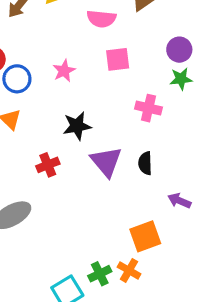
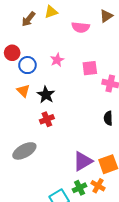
pink square: (118, 59) -> (90, 68), moved
black star: (77, 126) -> (46, 95), moved, turned -30
purple triangle: (106, 162) -> (83, 161), moved, turned 40

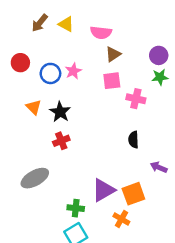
yellow triangle: (51, 12) -> (66, 24), moved, turned 48
brown triangle: (106, 16) -> (113, 54), moved
blue circle: (27, 65) -> (50, 73), moved
green cross: (80, 188) -> (76, 208), moved, turned 32

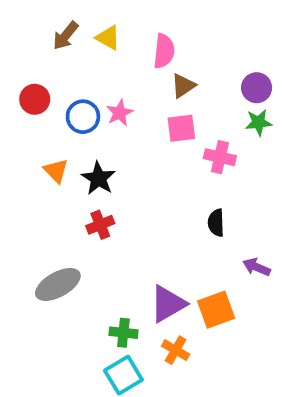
pink semicircle: (101, 33) -> (164, 51), turned -90
orange cross: (121, 219) -> (176, 350), moved

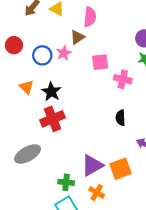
brown triangle: (183, 86) -> (77, 37), moved
red cross: (100, 225) -> (52, 119), size x1.5

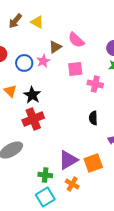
pink semicircle: (90, 17) -> (76, 40), moved, turned 126

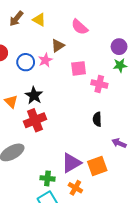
pink semicircle: (76, 40) -> (80, 27), moved
orange triangle: (10, 91) -> (11, 102), moved

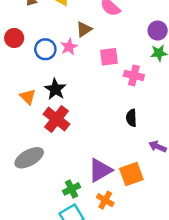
red cross: (35, 120) -> (57, 119), turned -30
green cross: (47, 178) -> (72, 189), turned -32

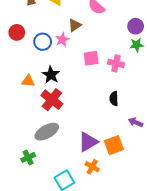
pink square: (109, 57) -> (91, 58), moved
orange triangle: (28, 97) -> (28, 81), turned -40
gray ellipse: (29, 158) -> (47, 132), moved
green cross: (72, 189) -> (28, 157), moved

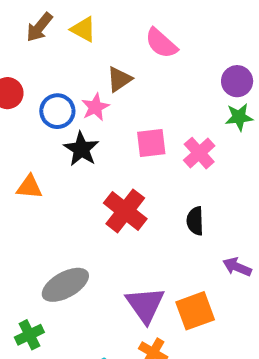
pink cross: (116, 63) -> (199, 153), turned 35
black star: (51, 75) -> (81, 149), moved
red cross: (52, 100) -> (125, 211), moved
purple triangle: (88, 142) -> (145, 305), turned -35

